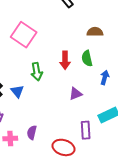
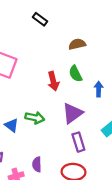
green arrow: (37, 72) -> (35, 118), moved, turned -54
purple triangle: (76, 94) -> (72, 113), size x1.5
purple rectangle: (86, 130) -> (78, 142), moved

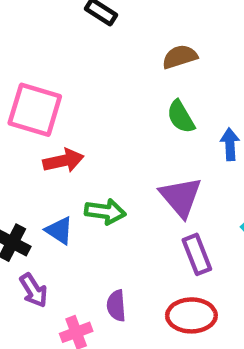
red arrow: (53, 81) -> (63, 161), moved, turned -84
purple triangle: (72, 113) -> (181, 197), turned -30

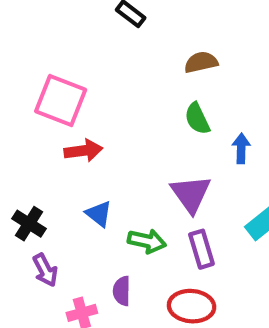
green arrow: (105, 212) -> (147, 241), moved
blue triangle: (59, 230) -> (99, 214), moved

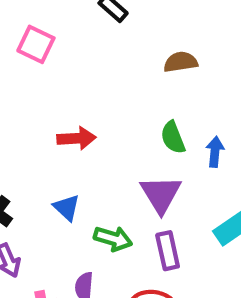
pink square: (61, 101) -> (36, 44), moved, size x0.7
green semicircle: (197, 119) -> (173, 137), moved
red arrow: (83, 151) -> (77, 138), moved

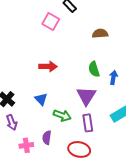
pink square: (36, 44) -> (51, 22), moved

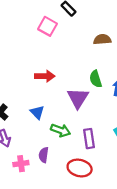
purple triangle: (86, 96) -> (78, 98), moved

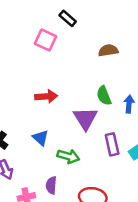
purple rectangle: (89, 139) -> (112, 144), moved

